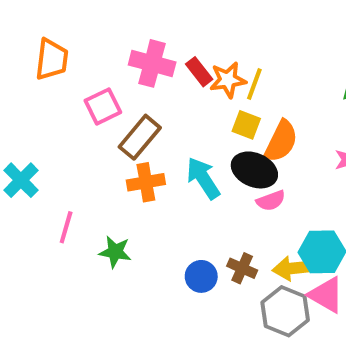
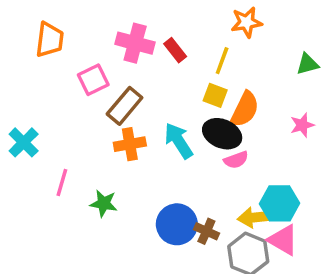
orange star: (228, 80) -> (246, 22), moved
brown cross: (242, 268) -> (206, 231), moved
blue circle: (201, 276) -> (177, 224), size x1.5

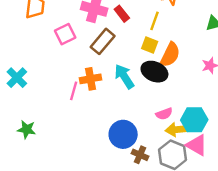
brown rectangle: (125, 106) -> (103, 41), moved
pink semicircle: (236, 160) -> (164, 114), moved
pink line: (62, 183) -> (74, 91), moved
green star: (104, 203) -> (27, 129), moved
brown cross: (206, 231) -> (140, 155), moved

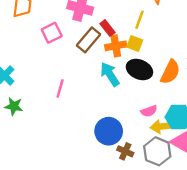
red rectangle: (122, 14) -> (107, 28), moved
orange semicircle: (170, 55) -> (170, 72), moved
orange cross: (90, 79) -> (116, 46), moved
green star: (27, 129) -> (14, 106), moved

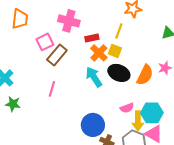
red rectangle: (107, 28) -> (92, 38), turned -64
brown rectangle: (88, 40) -> (57, 55), moved
orange cross: (116, 46) -> (99, 53), turned -36
yellow arrow: (162, 126) -> (138, 121), turned -84

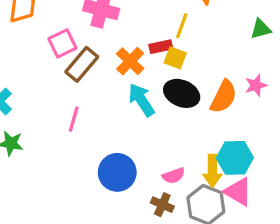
red rectangle: (92, 38) -> (161, 47), moved
orange cross: (99, 53) -> (130, 61), moved
pink semicircle: (127, 108) -> (174, 176), moved
blue circle: (93, 125) -> (117, 172), moved

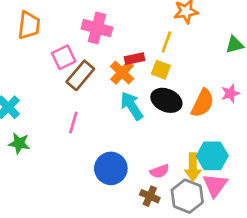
red rectangle: (161, 47) -> (134, 59), moved
pink triangle: (238, 192) -> (215, 185), turned 36

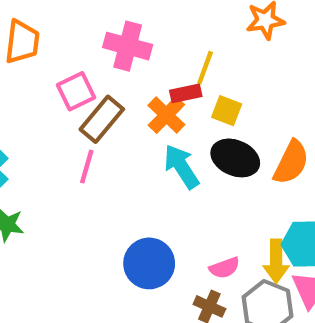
yellow line: (166, 42) -> (205, 68), moved
pink line: (73, 123) -> (87, 167), moved

